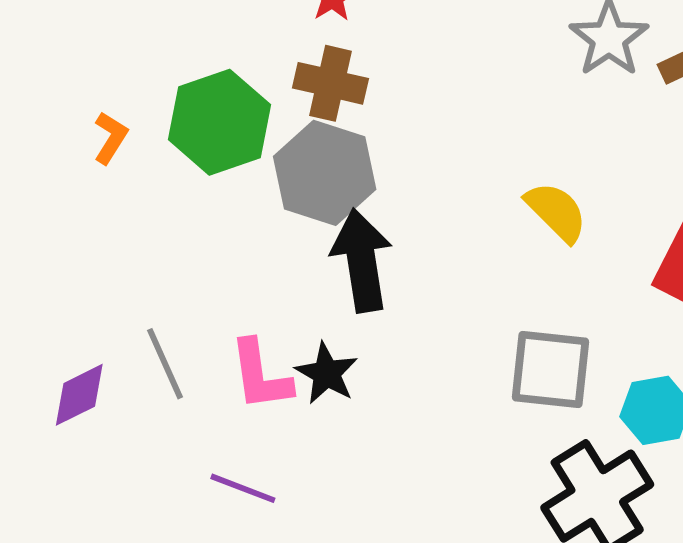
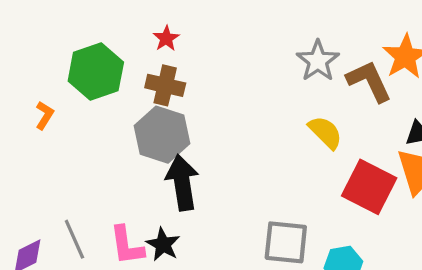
green hexagon: (219, 122) -> (96, 72), moved
yellow semicircle: (556, 212) -> (325, 132), moved

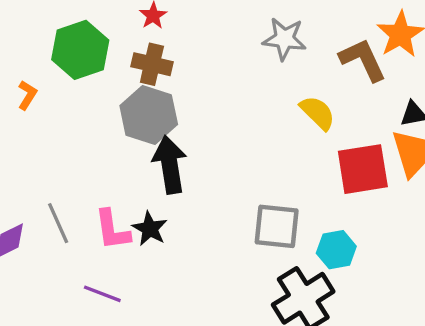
gray star: (318, 61) -> (284, 39), moved, turned -30
red square: (369, 187) -> (363, 169), turned -36

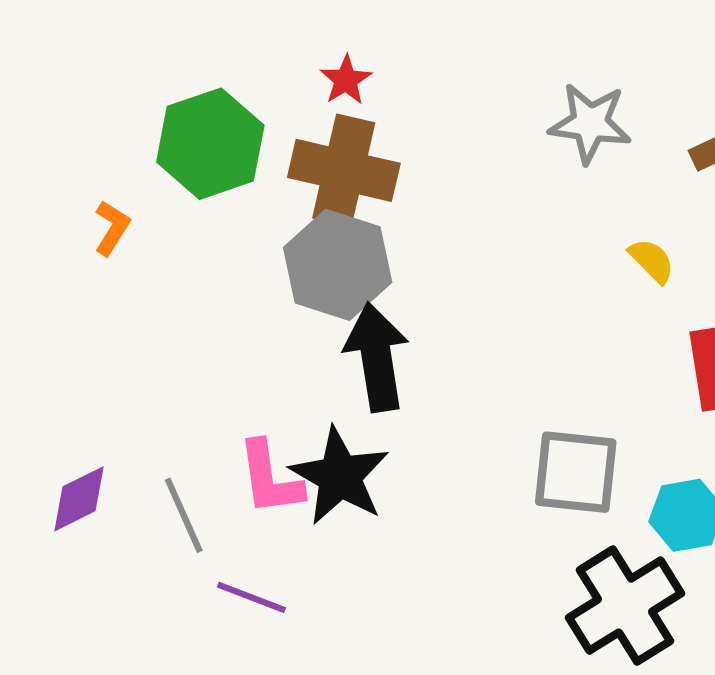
brown cross: (152, 64) -> (344, 170), size x1.4
yellow semicircle: (318, 113) -> (652, 261), size x0.7
gray line: (58, 223) -> (184, 515), moved
black star: (150, 229) -> (340, 476), size x1.5

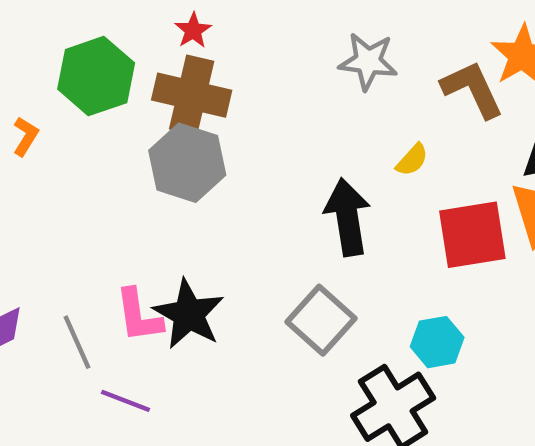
yellow semicircle: (652, 261) -> (412, 160), turned 87
black arrow: (377, 357) -> (347, 217), moved
gray square: (576, 472) -> (321, 320), moved, turned 36

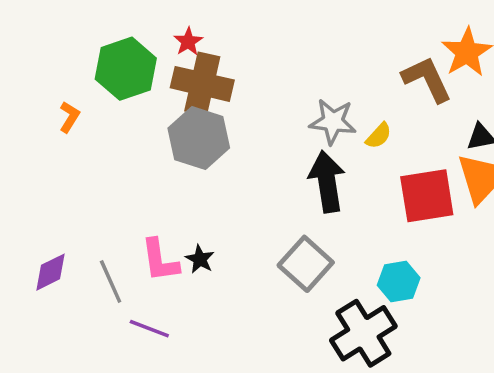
red star: (193, 30) -> (188, 42), moved
gray star: (368, 61) -> (333, 122), moved
black star: (189, 314) -> (200, 259), size x0.5

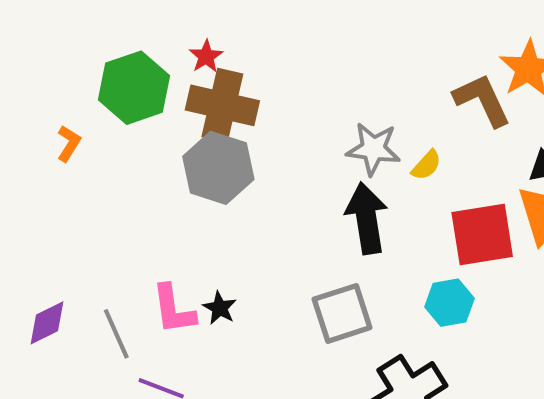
gray square: (306, 264) -> (342, 313), turned 30
cyan hexagon: (399, 282) -> (450, 303), moved

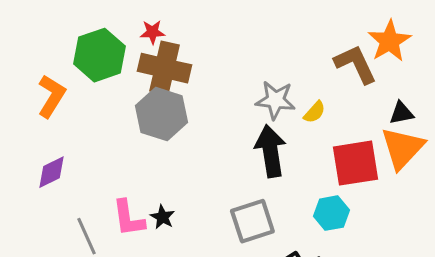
red star: (206, 56) -> (152, 32), turned 30
orange L-shape: (69, 143) -> (51, 96), size x1.6
purple diamond: (47, 323) -> (51, 172), moved

